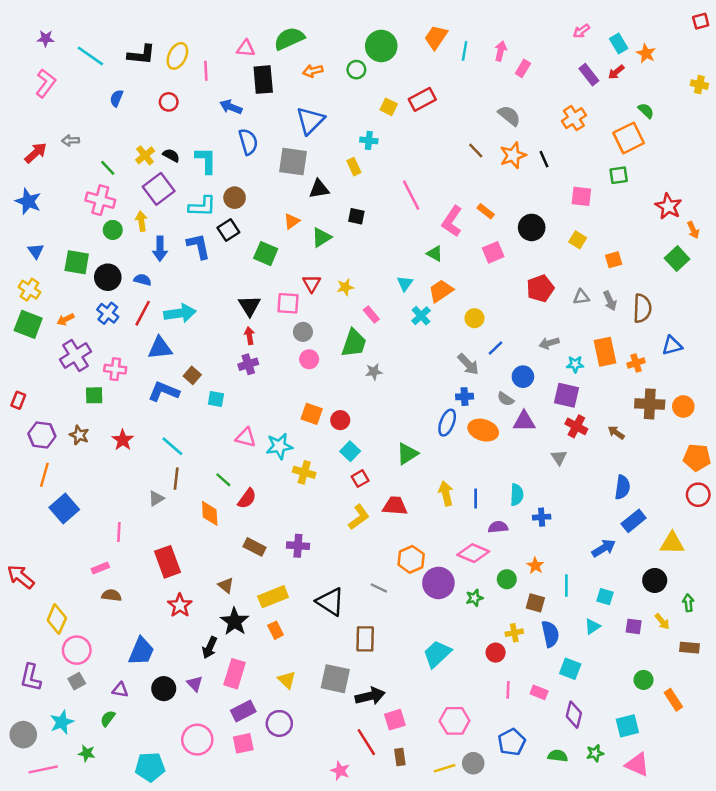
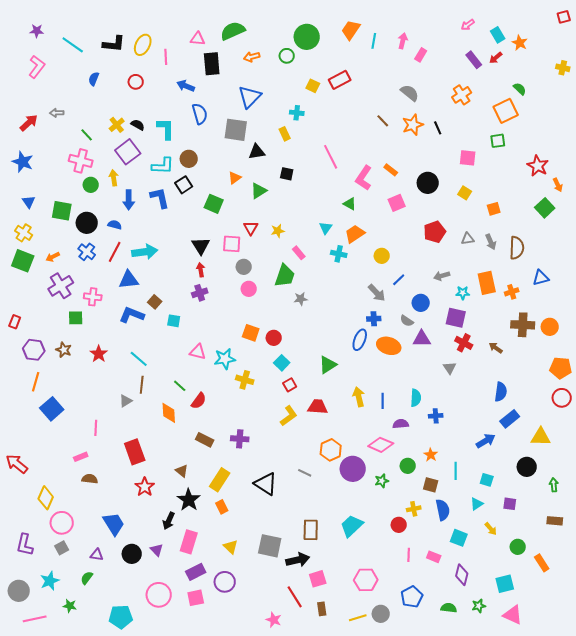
cyan cross: (421, 316) -> (339, 254), turned -35
yellow rectangle: (273, 597) -> (220, 480), turned -35
yellow arrow: (662, 622) -> (491, 529), moved
brown rectangle: (365, 639) -> (311, 530), moved
blue trapezoid: (141, 651) -> (114, 524), turned -55

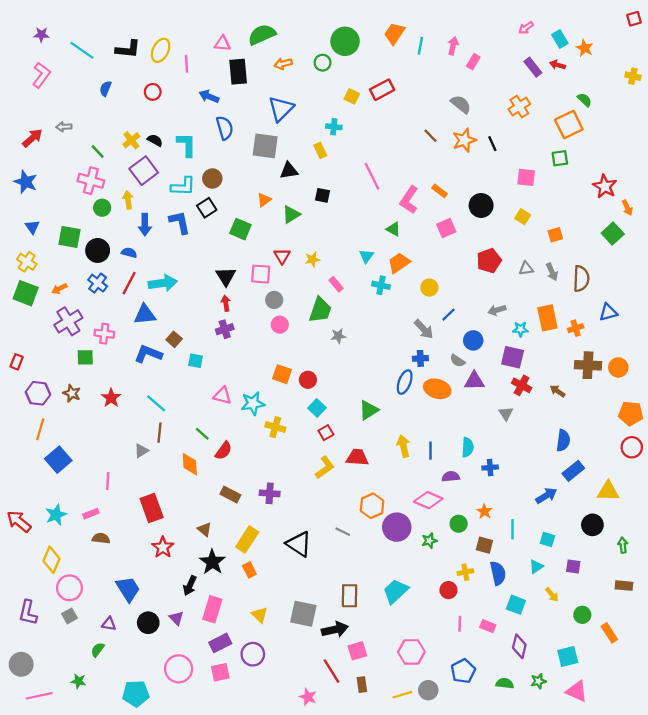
red arrow: (496, 58) -> (558, 65), turned 56
cyan star: (50, 581) -> (56, 515), moved

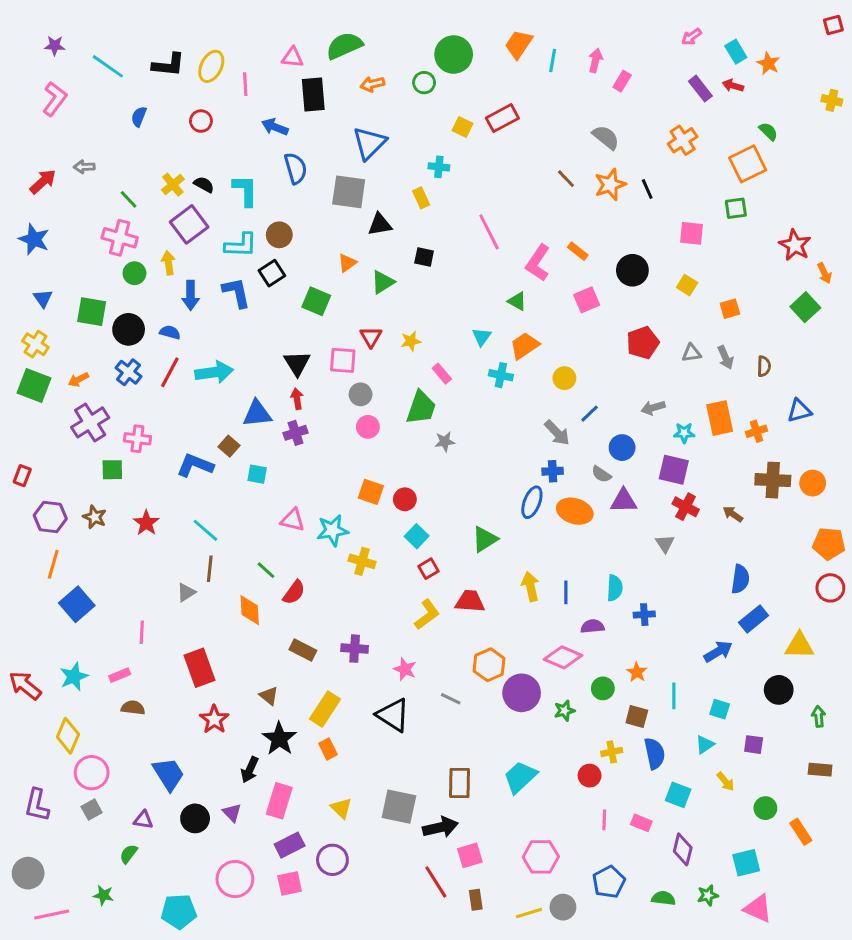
brown semicircle: (581, 279) -> (764, 366), size x0.6
blue triangle: (145, 315) -> (257, 414), moved
pink star: (308, 697) -> (405, 669), moved

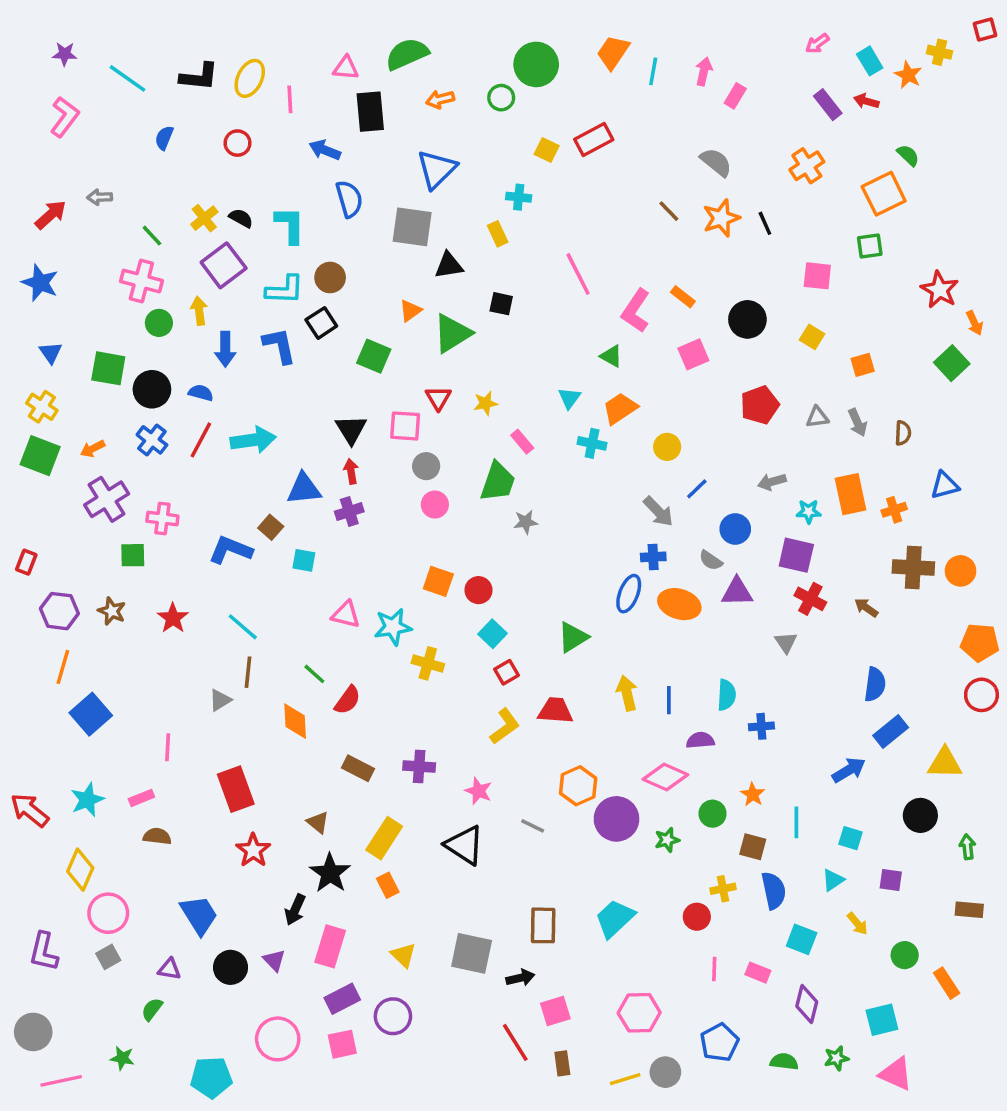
yellow cross: (832, 100) -> (940, 52), moved
green triangle: (383, 282) -> (452, 333), size x1.4
black arrow: (440, 827) -> (520, 978), size x0.7

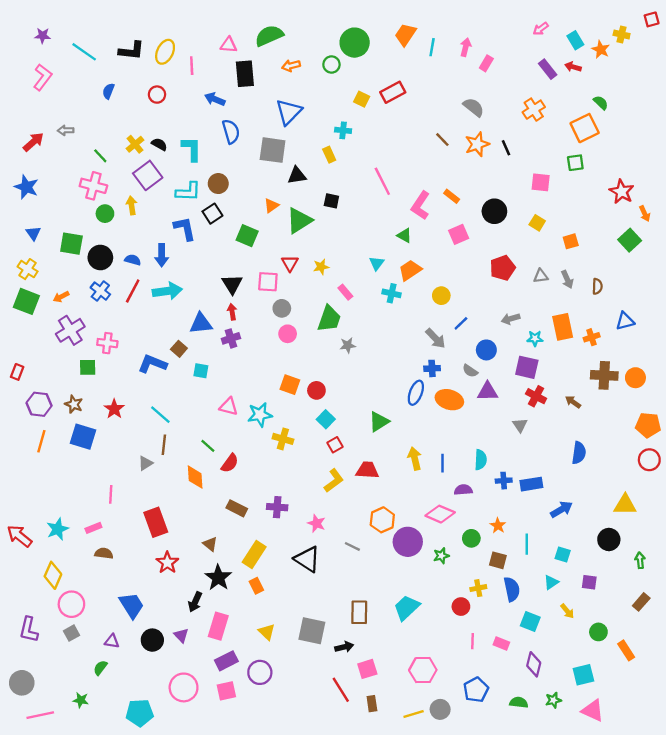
blue arrow: (225, 349) -> (162, 255), moved
blue square: (91, 714) -> (83, 437), moved, turned -32
blue rectangle: (891, 732) -> (531, 484), moved, turned 30
brown rectangle: (969, 910) -> (641, 602), turned -54

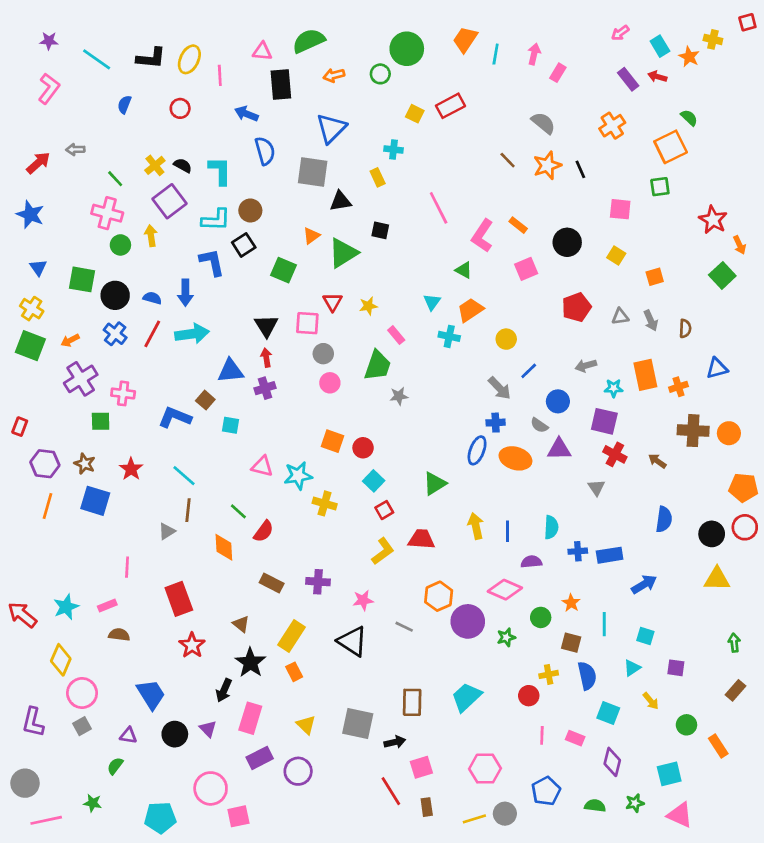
pink star: (316, 523) -> (363, 600), turned -30
black circle: (609, 539) -> (712, 534), moved
pink square: (226, 691) -> (238, 816), moved

